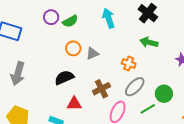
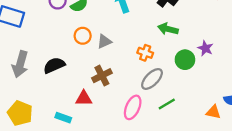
black semicircle: (64, 78) -> (54, 65), moved
brown cross: (101, 89) -> (102, 76), moved
green circle: (164, 94) -> (185, 60), moved

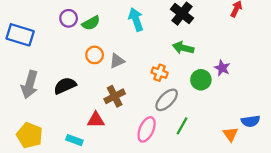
green line: (167, 104) -> (182, 126), turned -30
orange triangle: (213, 112) -> (230, 134), turned 42

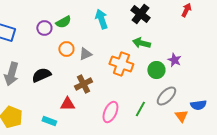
purple circle: (69, 18) -> (44, 28), moved
orange cross: (160, 73) -> (121, 64), size x1.6
gray ellipse: (167, 100) -> (166, 96), moved

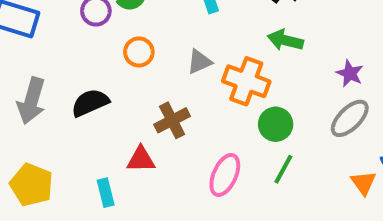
gray triangle: (85, 54) -> (199, 62), moved
green circle: (156, 70) -> (276, 124), moved
gray ellipse: (166, 96) -> (350, 118), moved
cyan rectangle: (49, 121) -> (106, 193), turned 56

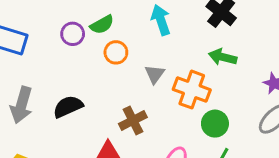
orange circle: (139, 52) -> (116, 52), moved
gray triangle: (199, 62) -> (155, 74), turned -30

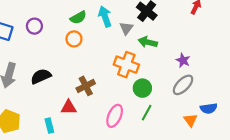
green semicircle: (102, 25) -> (78, 18), moved
purple circle: (73, 34) -> (34, 26), moved
gray triangle: (155, 74) -> (126, 28), moved

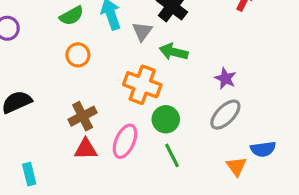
orange circle: (74, 39) -> (78, 55), moved
red triangle: (69, 107) -> (86, 149), moved
green line: (147, 113) -> (172, 155), turned -56
pink ellipse: (115, 116) -> (125, 141), moved

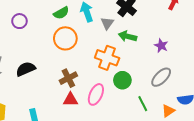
orange circle: (78, 55) -> (65, 38), size x1.5
purple star: (225, 78) -> (161, 46), moved
green line: (172, 155) -> (143, 104), moved
orange triangle: (236, 166) -> (168, 111), turned 32

